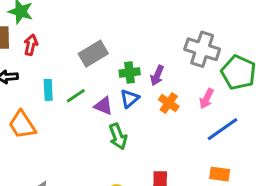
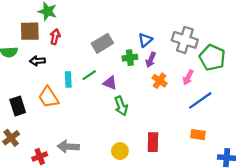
cyan rectangle: (48, 90) -> (68, 80), moved
blue triangle: (130, 99) -> (145, 40), moved

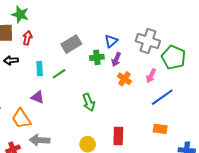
cyan rectangle: (68, 80) -> (40, 69), moved
purple triangle: (110, 83) -> (38, 97), moved
orange trapezoid: (48, 97) -> (21, 119), moved

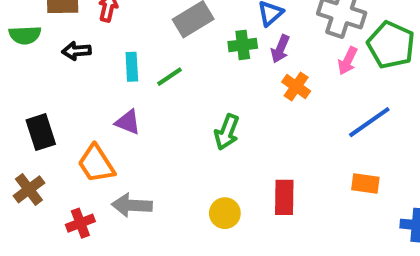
pink arrow: (151, 76) -> (348, 61), moved
green arrow: (89, 102) -> (227, 132), turned 42

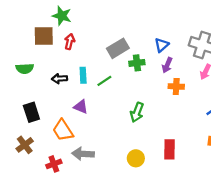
green semicircle: (25, 35) -> (25, 69), moved
green cross: (243, 45) -> (137, 63), moved
black arrow: (76, 51) -> (59, 79), moved
orange cross: (296, 87) -> (176, 86), turned -32

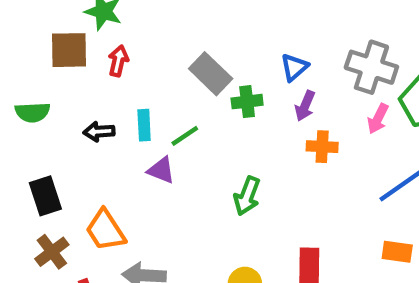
gray rectangle: (118, 48) -> (211, 74), turned 75
purple triangle: (81, 107) -> (161, 170), moved
brown cross: (25, 145) -> (52, 252), moved

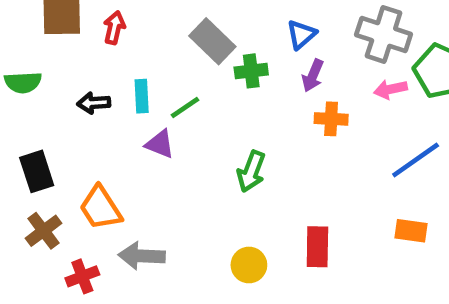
pink arrow: (378, 119) -> (390, 89), turned 52

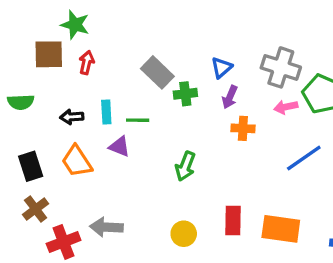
green line: (185, 107) -> (138, 120), turned 35
orange trapezoid: (101, 208) -> (77, 161), moved
orange rectangle: (411, 231) -> (281, 229), moved, size x1.6
red cross: (82, 276) -> (64, 242), size x1.4

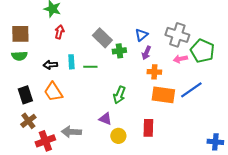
brown square: (49, 54) -> (20, 34), moved
purple triangle: (120, 146) -> (105, 119), moved
orange rectangle: (281, 229) -> (163, 95), moved

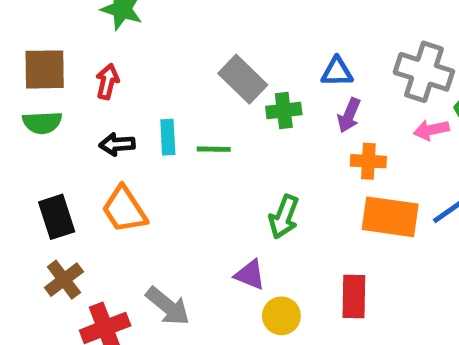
red arrow: (59, 32) -> (107, 81), moved
blue triangle: (141, 35) -> (337, 72), turned 40
gray arrow: (71, 132) -> (168, 306), turned -144

